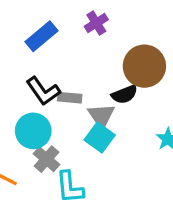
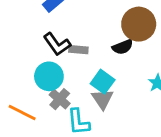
gray triangle: (101, 116) -> (103, 99), moved

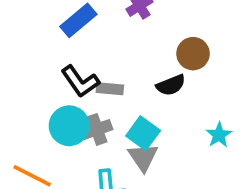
brown circle: (139, 24) -> (193, 54), size x0.7
gray cross: (60, 99) -> (97, 129), moved, turned 30

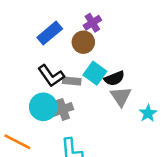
brown circle: (193, 54) -> (83, 42), moved
cyan square: (143, 133) -> (95, 73), moved
gray triangle: (143, 157) -> (121, 96), moved

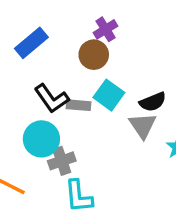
blue rectangle: (50, 33) -> (31, 43), moved
black semicircle: (114, 78) -> (153, 102), moved
gray cross: (63, 109) -> (62, 161), moved

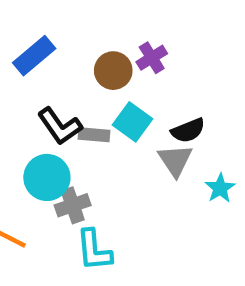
purple cross: (106, 29) -> (152, 58), moved

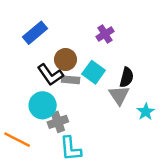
brown circle: (113, 71) -> (65, 59), moved
black semicircle: (188, 130) -> (127, 77), turned -54

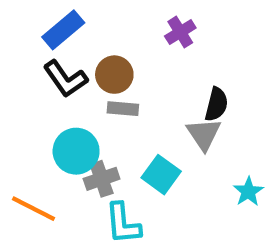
cyan square: (94, 72) -> (161, 175), moved
black L-shape: (50, 75) -> (65, 79), moved
cyan star: (146, 112) -> (248, 192), moved

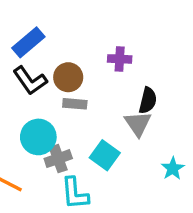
purple cross: (180, 32) -> (120, 59), moved, turned 35

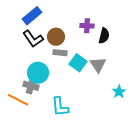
black semicircle: (148, 100) -> (104, 36), moved
cyan square: (105, 155) -> (78, 63), moved
gray cross: (58, 159) -> (31, 86), moved, turned 35

